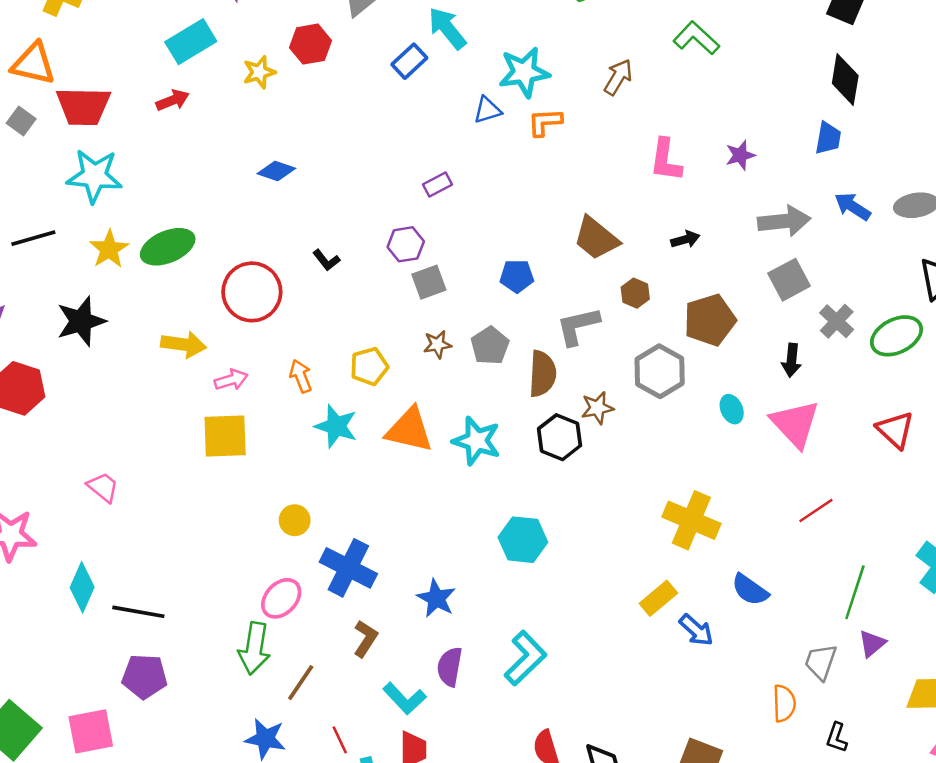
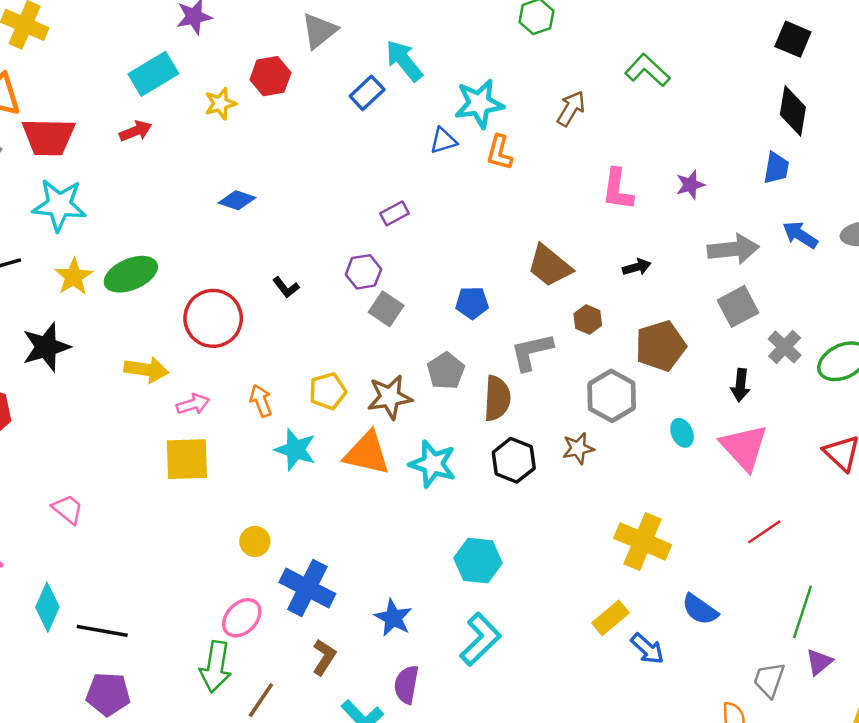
orange L-shape: (545, 122) -> (499, 153), turned -72
gray square: (429, 282) -> (386, 309), turned -36
brown star: (437, 344) -> (390, 397), moved, size x1.6
brown star: (597, 408) -> (578, 448), moved
cyan L-shape: (525, 658) -> (480, 639), moved

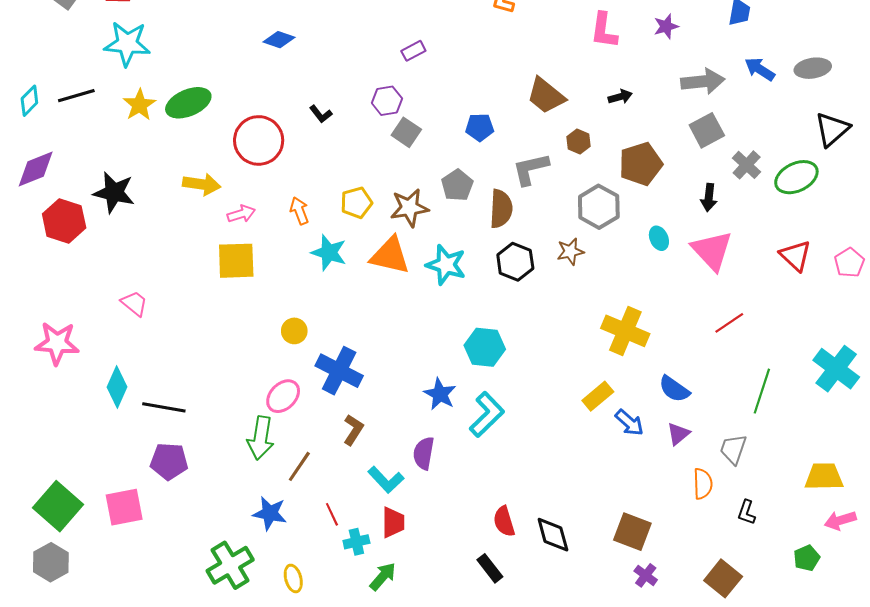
black star: (46, 347) -> (114, 192), moved, turned 30
blue star: (393, 618) -> (440, 394), moved
purple triangle: (819, 662) -> (678, 434), moved

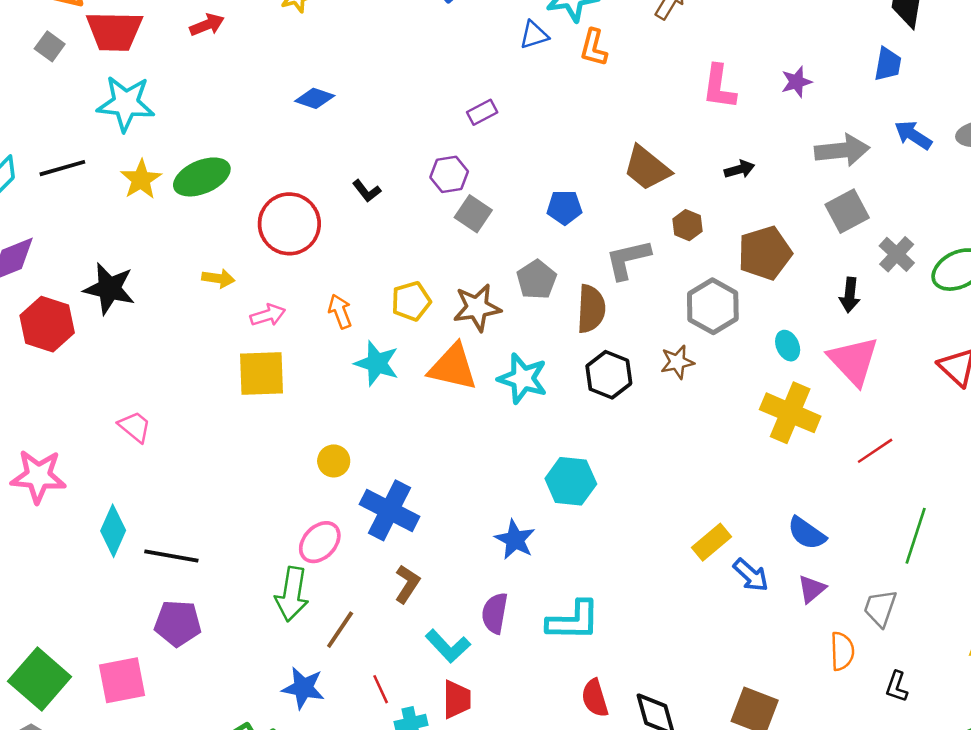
yellow arrow: (202, 184) -> (218, 278), size x0.7
yellow cross: (625, 331) -> (790, 413), moved
cyan L-shape: (487, 414) -> (573, 621), moved, turned 45

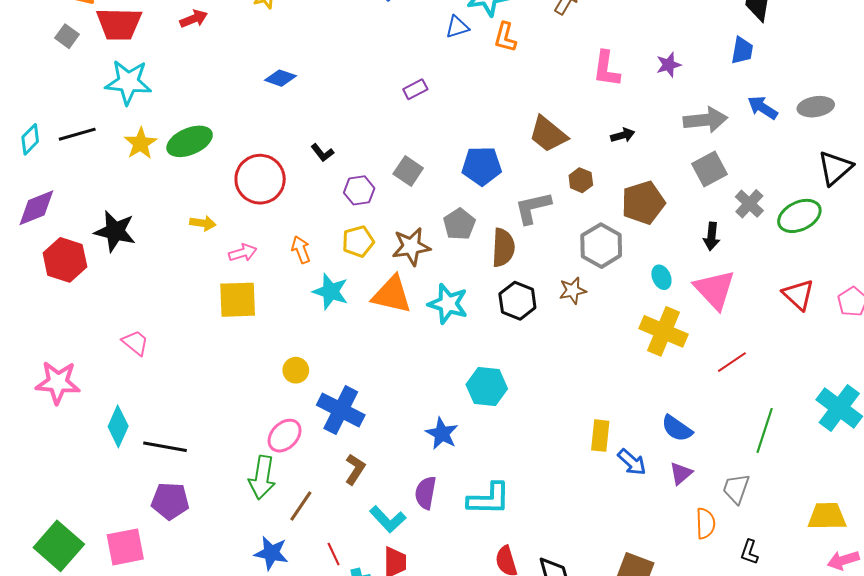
purple hexagon: (449, 174) -> (359, 190), moved
blue pentagon: (564, 207) -> (482, 166), size x1.4
yellow rectangle: (712, 542) -> (600, 436), turned -44

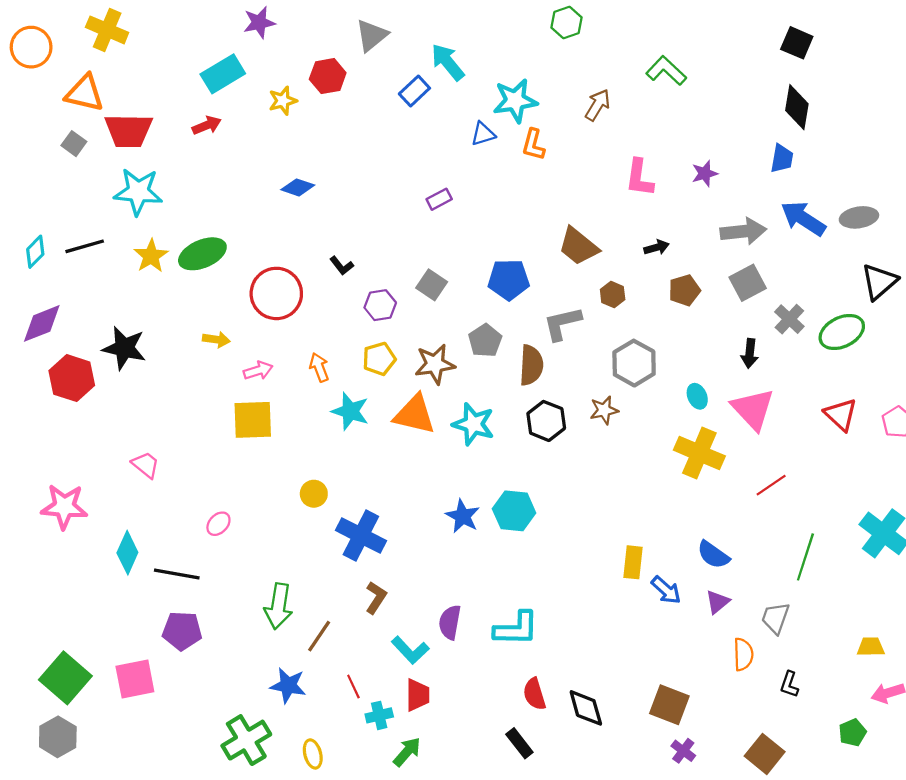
blue arrow: (763, 108) -> (803, 218), size x1.4
brown pentagon: (643, 203) -> (684, 290), moved, size x0.7
blue star: (442, 434) -> (463, 516), moved
pink ellipse: (285, 436) -> (218, 524), moved, size x0.7
yellow trapezoid: (827, 516) -> (871, 647), size x0.7

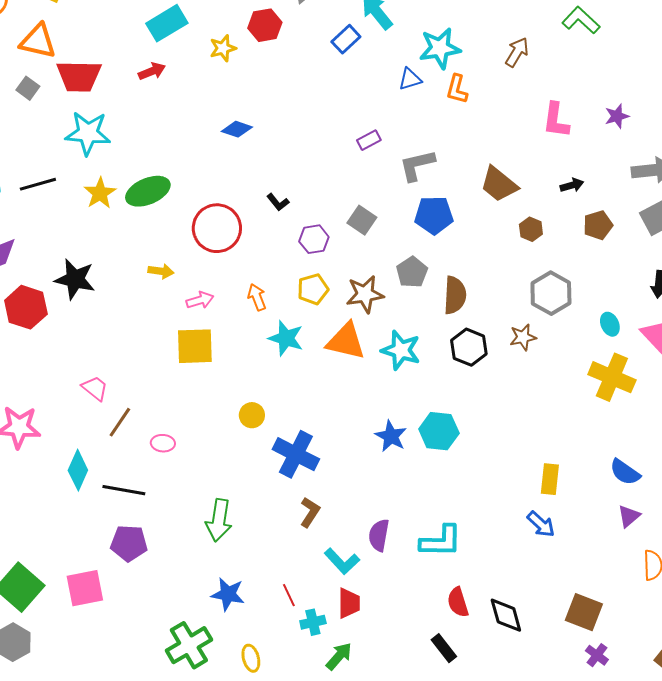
gray L-shape: (562, 323) -> (417, 165), moved
pink ellipse: (218, 524) -> (163, 443), turned 50
blue arrow: (666, 590) -> (541, 524), moved
brown line: (319, 636) -> (120, 422), moved

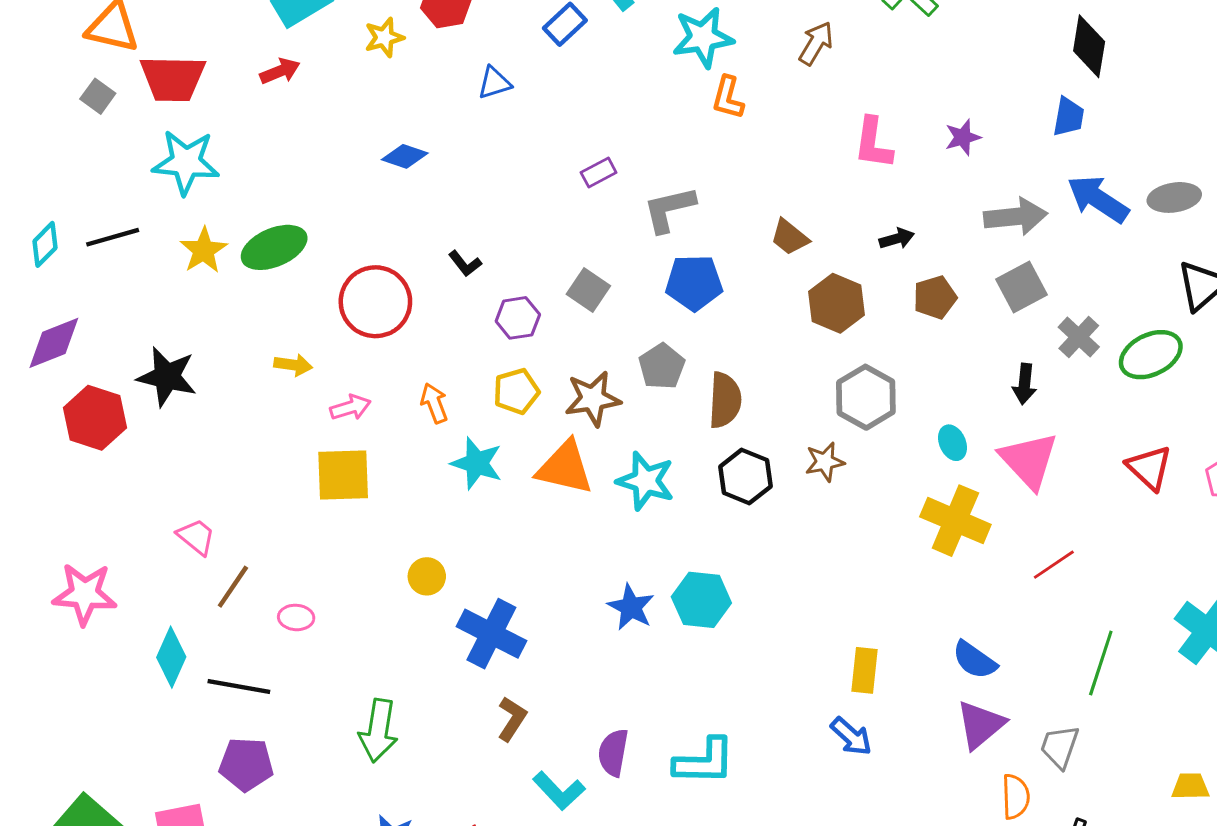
blue triangle: (410, 79) -> (494, 83), moved
brown trapezoid: (499, 184) -> (790, 237), size x0.7
brown hexagon: (531, 229) -> (836, 303), size x1.6
purple triangle: (629, 516) -> (980, 725), size x1.5

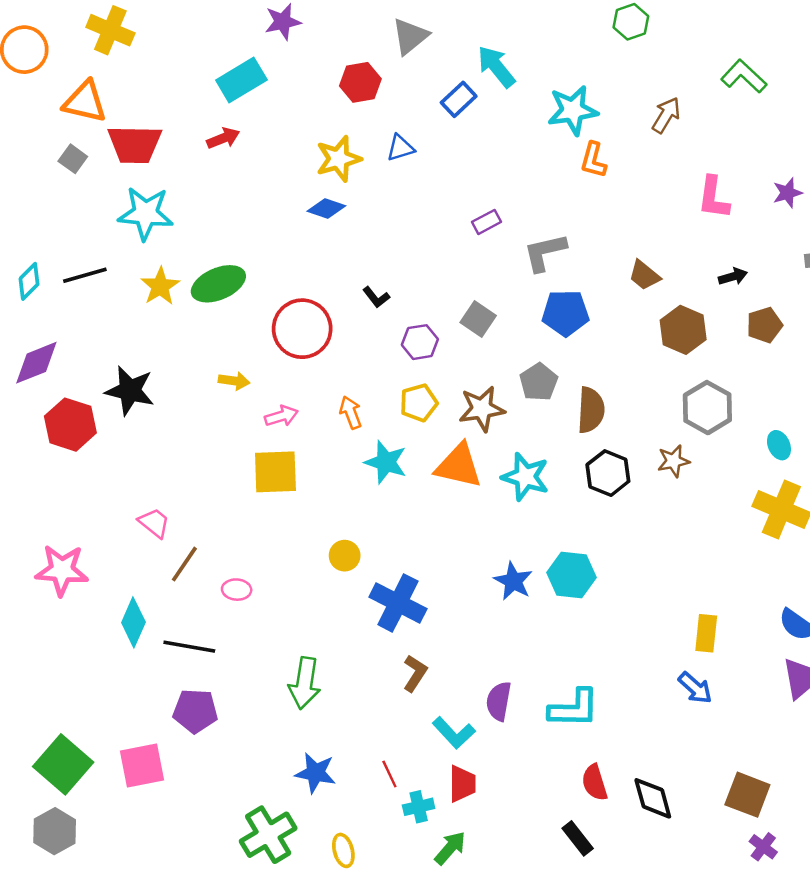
yellow star: (384, 37) -> (339, 159), moved, size x1.4

